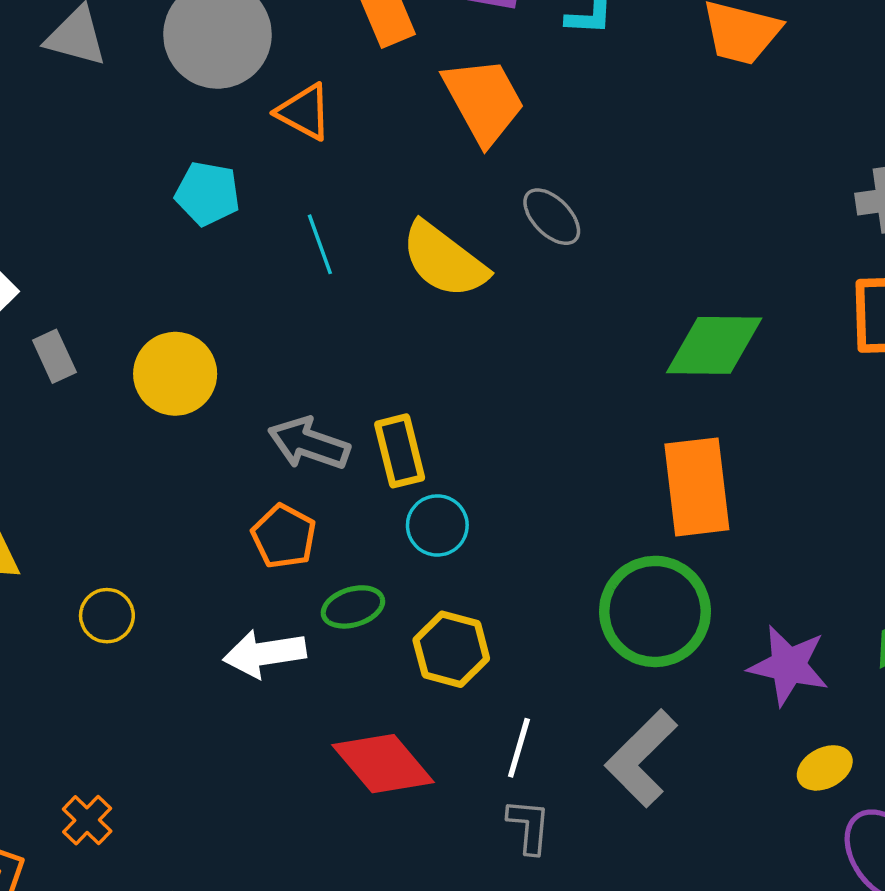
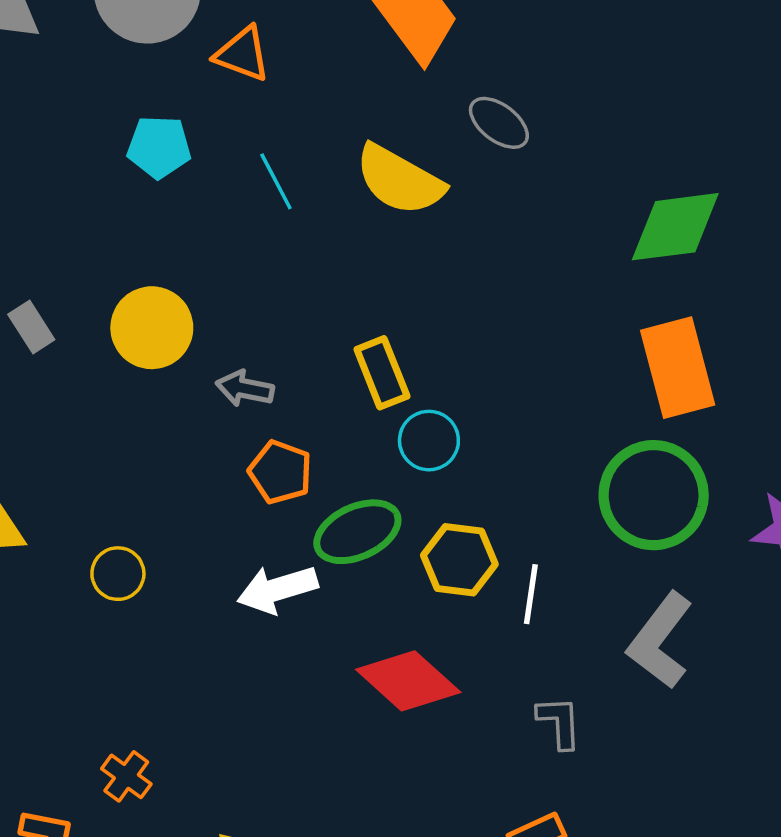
gray arrow: (309, 443) -> (245, 388), moved, size x0.7
green ellipse: (353, 607) -> (357, 532), size x1.4
white line: (519, 748) -> (531, 594), moved

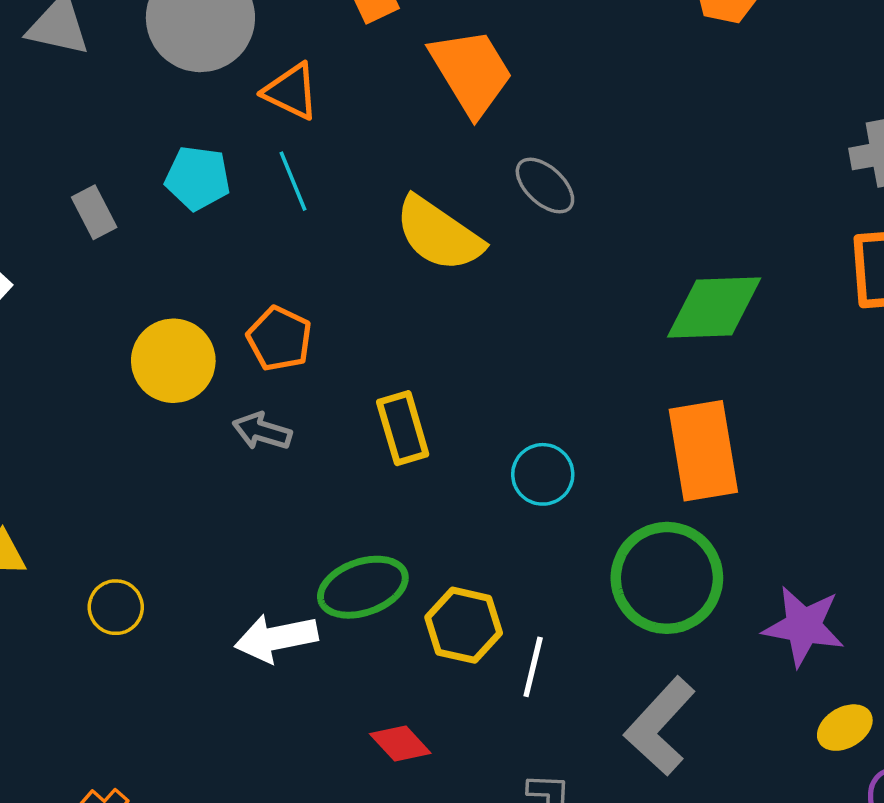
cyan line: (276, 181) -> (293, 181), moved
gray rectangle: (31, 327) -> (94, 212), moved
cyan circle: (429, 441) -> (543, 474), moved
orange pentagon: (280, 472) -> (279, 339), moved
red diamond: (408, 681) -> (400, 743), size x0.6

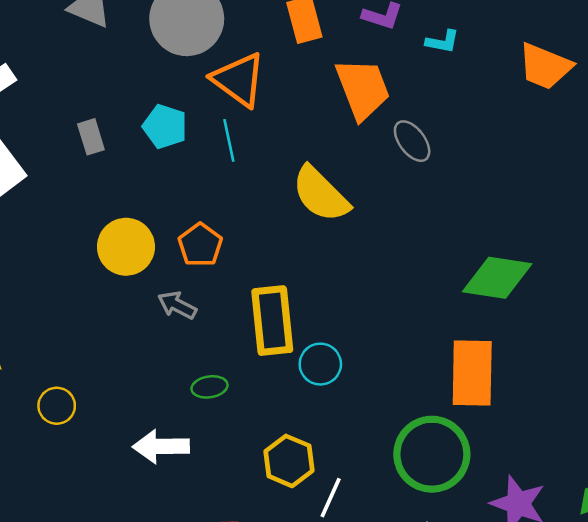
orange triangle: (291, 91) -> (239, 80), size x1.4
gray ellipse: (545, 186) -> (412, 141), moved
yellow rectangle: (403, 428) -> (272, 321), size x1.4
cyan circle: (543, 474) -> (320, 364), moved
green ellipse: (363, 587) -> (210, 387), moved, size x0.6

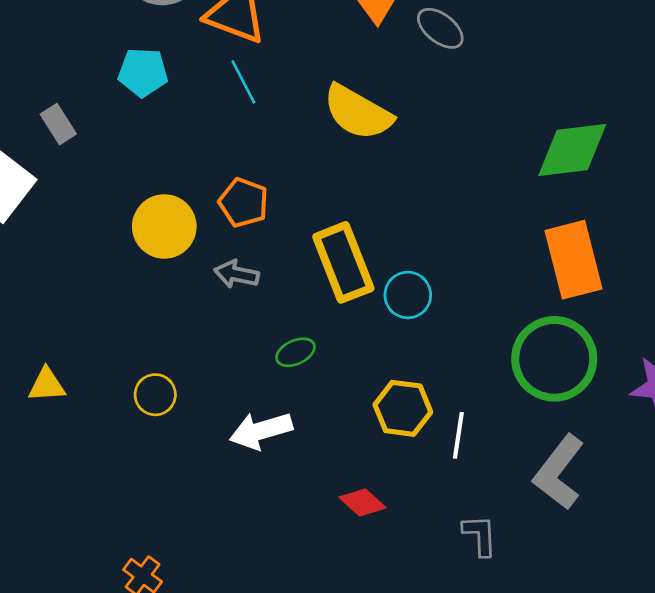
cyan pentagon: (165, 126) -> (143, 72), moved
gray rectangle: (91, 137) -> (58, 124), moved
yellow circle: (57, 406) -> (155, 395), moved

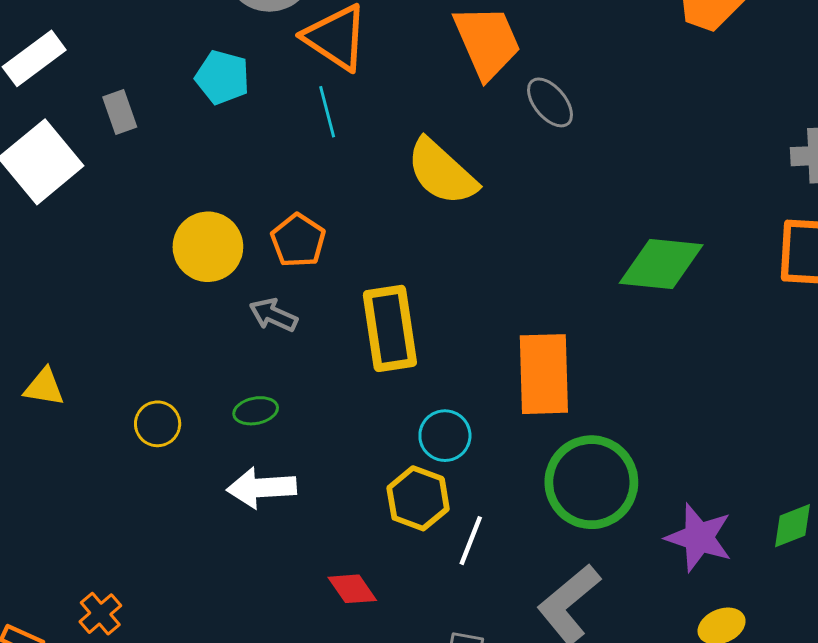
orange rectangle: (574, 260) -> (544, 374), moved
cyan circle: (408, 295) -> (445, 436), moved
green ellipse: (295, 352) -> (256, 411), moved

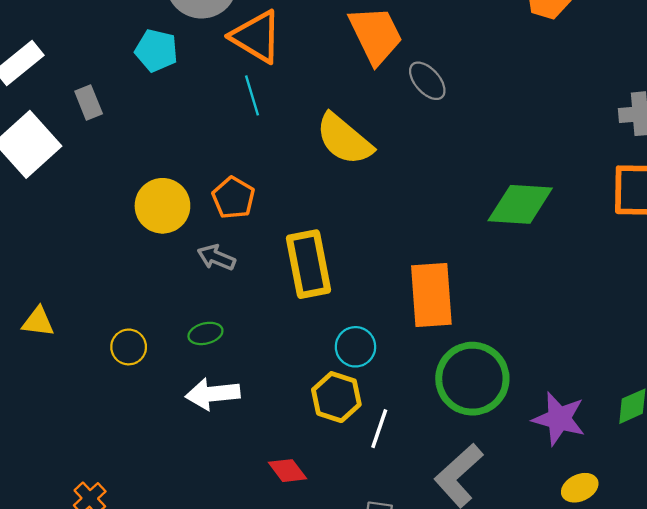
cyan pentagon: (222, 77) -> (156, 50), moved

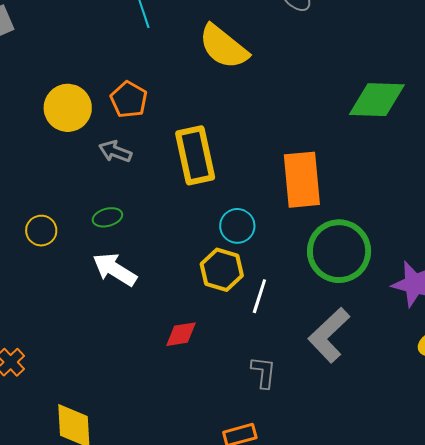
white arrow: (213, 394) -> (115, 269), turned 39
red diamond: (287, 471) -> (181, 334), turned -60

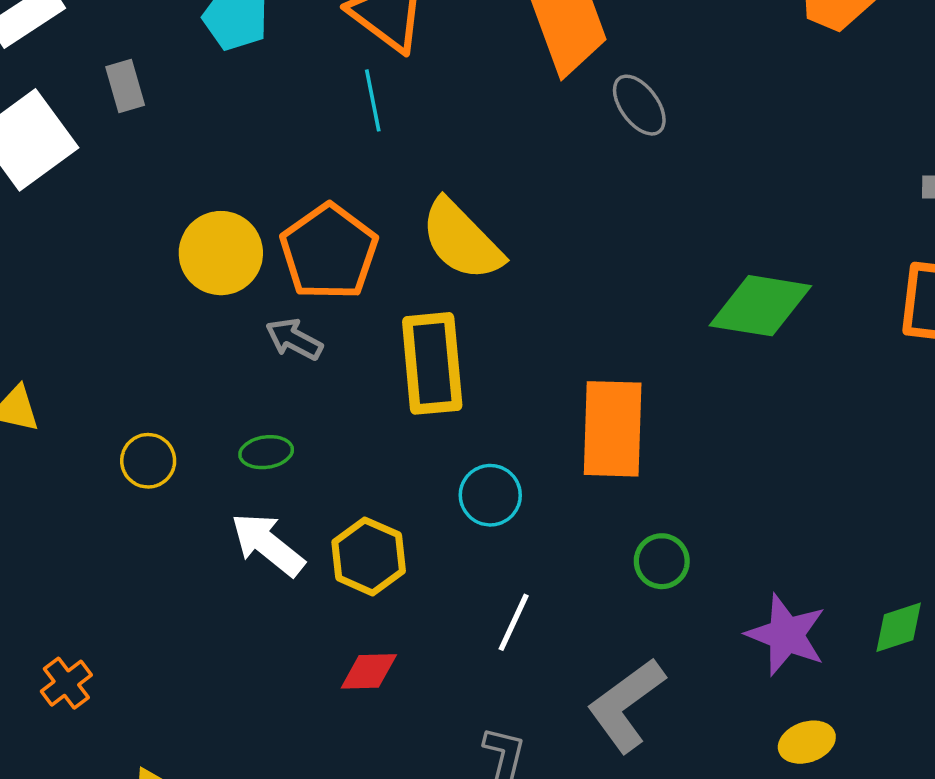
yellow semicircle: (223, 47) -> (462, 240), moved
orange pentagon: (129, 100) -> (329, 252), size x1.5
green circle: (339, 251) -> (662, 561), size x0.5
yellow hexagon: (222, 270) -> (369, 556), moved

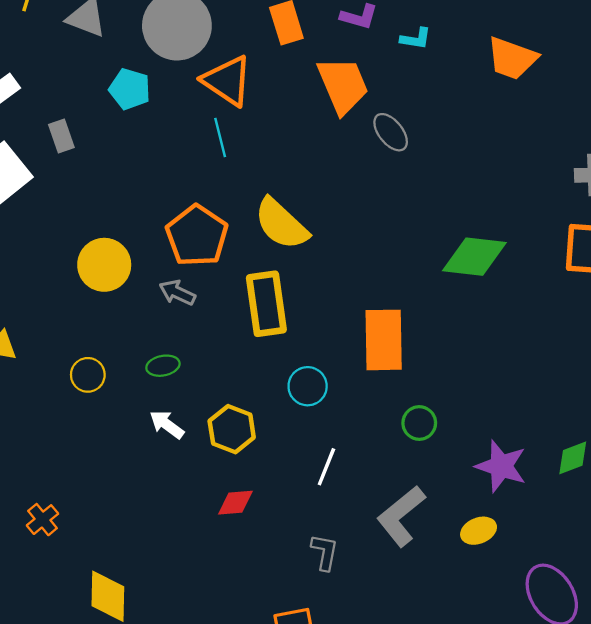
yellow circle: (221, 253) -> (104, 265), moved
white arrow: (268, 544) -> (167, 425), size x0.7
yellow ellipse: (807, 742) -> (479, 531), moved

